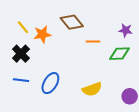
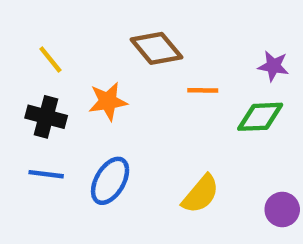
orange star: (42, 34) -> (108, 101), moved
black cross: (21, 54) -> (46, 117), turned -30
yellow semicircle: (92, 89) -> (201, 194), turned -30

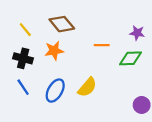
brown diamond: (156, 48) -> (62, 24), moved
blue line: (46, 174) -> (23, 87), turned 49
yellow semicircle: (201, 194) -> (87, 87), moved

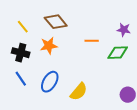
yellow semicircle: (87, 87) -> (79, 92), moved

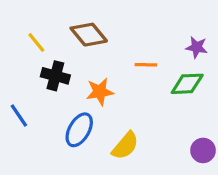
orange star: (49, 46) -> (100, 92), moved
black cross: (21, 53) -> (55, 76), moved
blue line: (21, 79) -> (19, 116), moved

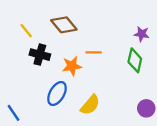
orange line: (146, 65) -> (94, 52), moved
green diamond: (187, 84) -> (135, 60), turned -75
blue line: (19, 116) -> (14, 113), moved

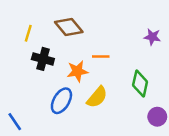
yellow line: (26, 31) -> (28, 33), turned 56
green diamond: (135, 60) -> (140, 84), moved
yellow semicircle: (90, 105) -> (97, 97), moved

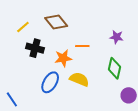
yellow line: (28, 33) -> (23, 27), turned 32
purple star: (152, 37) -> (116, 37), moved
yellow semicircle: (97, 97) -> (79, 79), turned -108

